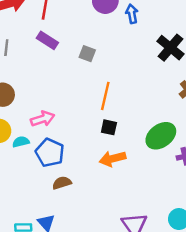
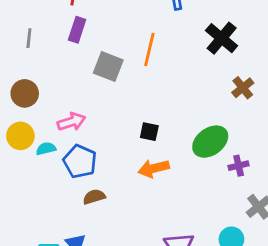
purple rectangle: (47, 40) -> (77, 30), turned 75
gray square: (87, 54) -> (108, 66), moved, size x1.5
orange line: (105, 96) -> (149, 49), moved

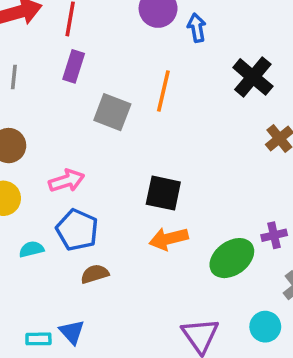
black square: (149, 132) -> (163, 193), size x1.5
green ellipse: (210, 142) -> (232, 258), moved
cyan semicircle: (46, 149) -> (31, 249), moved

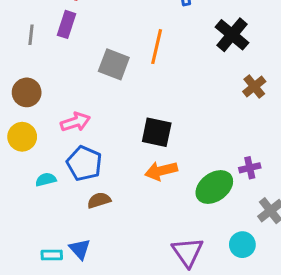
purple rectangle: (74, 66) -> (67, 24), moved

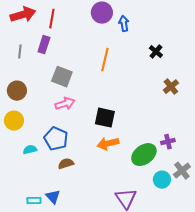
black cross: (232, 35) -> (156, 52), size x0.6
gray square: (114, 64) -> (62, 77), moved
pink arrow: (75, 122) -> (65, 104), moved
cyan circle: (242, 245) -> (162, 180), moved

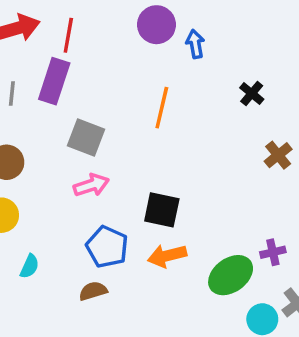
purple rectangle: (44, 45) -> (54, 81), size x1.4
blue pentagon: (56, 139) -> (107, 247), moved
cyan semicircle: (30, 150) -> (30, 266), turned 128

